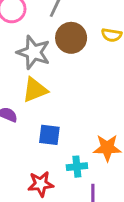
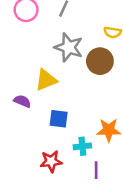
brown circle: (71, 38) -> (100, 61), moved
gray star: (33, 52) -> (69, 47), moved

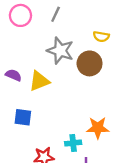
purple semicircle: (22, 101) -> (13, 75), moved
blue square: (59, 119) -> (23, 117), moved

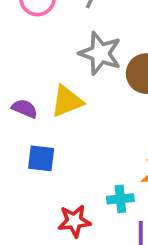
purple semicircle: (13, 75) -> (25, 109), moved

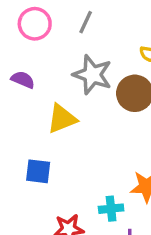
purple semicircle: (25, 109) -> (23, 80), moved

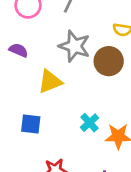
cyan cross: (111, 209) -> (90, 123), moved, turned -36

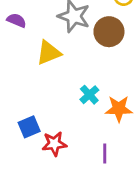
blue square: (31, 124) -> (29, 127), moved, turned -30

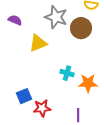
cyan cross: (89, 95) -> (67, 73), turned -32

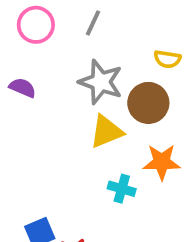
yellow triangle: (38, 43) -> (106, 132), moved
orange star: (88, 83) -> (162, 162), moved

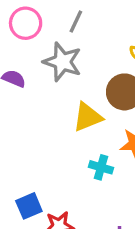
gray star: (101, 82) -> (62, 62), moved

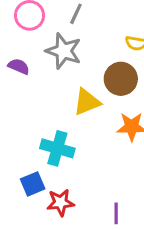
cyan cross: (101, 167) -> (57, 148), moved, size x1.5

